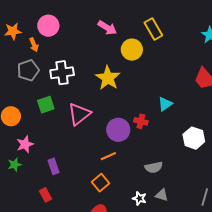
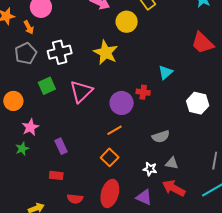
red rectangle: (46, 195) -> (56, 175), turned -48

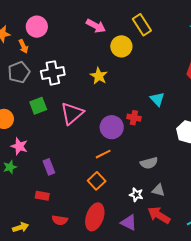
yellow star: (106, 53) -> (99, 76), size x0.7
cyan triangle: (165, 72) -> (157, 99), turned -35
pink star: (30, 127) -> (19, 146), turned -30

